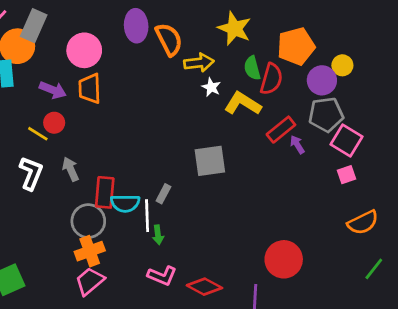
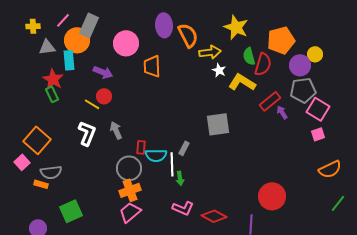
orange trapezoid: (90, 89) -> (152, 66), moved
red rectangle: (105, 192) -> (141, 147), size x0.6

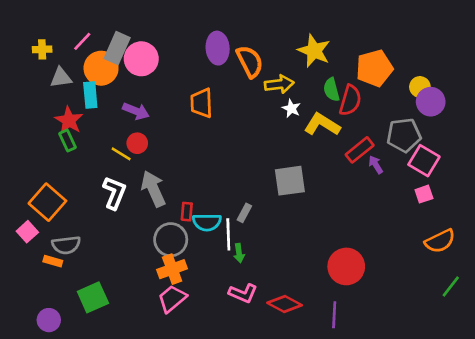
pink circle: (126, 43) -> (141, 59), moved
purple circle: (300, 65) -> (431, 102), moved
gray arrow: (116, 130) -> (153, 189), size x1.5
red circle: (272, 196) -> (346, 266), moved

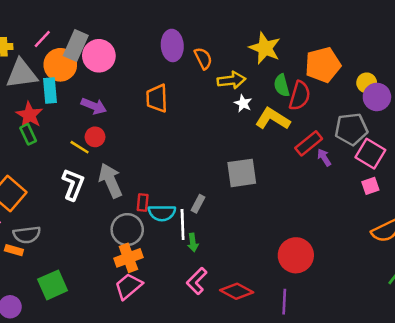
orange semicircle: (250, 61) -> (203, 58), size x0.7
gray triangle: (61, 78) -> (22, 74), size x1.5
pink L-shape: (243, 293) -> (197, 281), turned 112

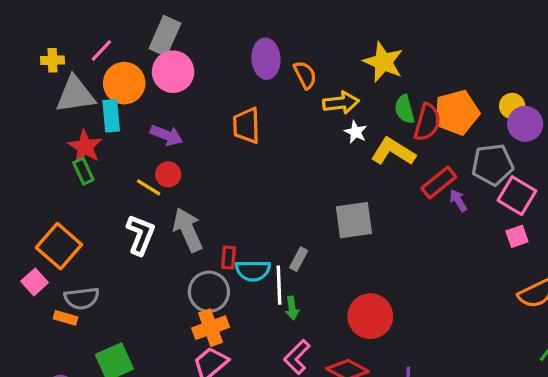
gray rectangle: (76, 45) -> (165, 36), moved
orange pentagon: (323, 65) -> (457, 112), moved
red circle: (296, 255) -> (370, 316), moved

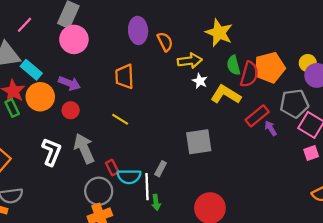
orange circle: (124, 83) -> (40, 97), moved
cyan rectangle: (111, 116) -> (31, 70), turned -45
yellow line: (149, 187) -> (120, 119), moved
red rectangle: (228, 258) -> (112, 168), turned -32

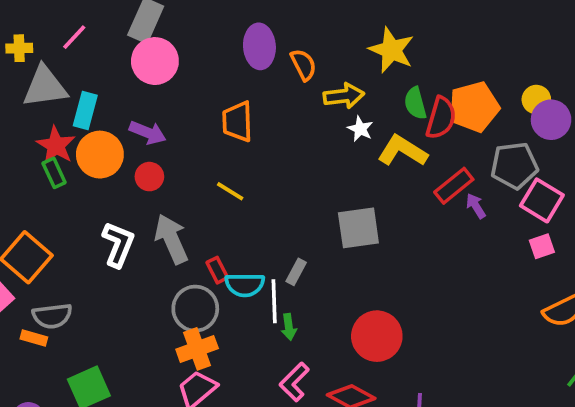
cyan rectangle: (31, 70) -> (85, 111), turned 65

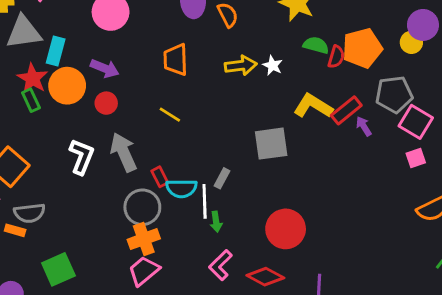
yellow arrow: (344, 96) -> (241, 65), moved
green semicircle: (415, 103) -> (316, 45), turned 120
red semicircle: (441, 118) -> (336, 57), size x0.7
purple circle: (551, 120) -> (423, 25), moved
yellow L-shape: (402, 151) -> (313, 106), moved

